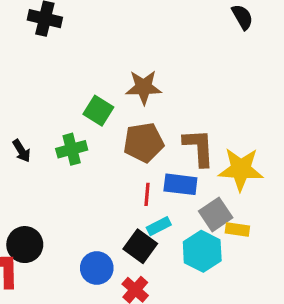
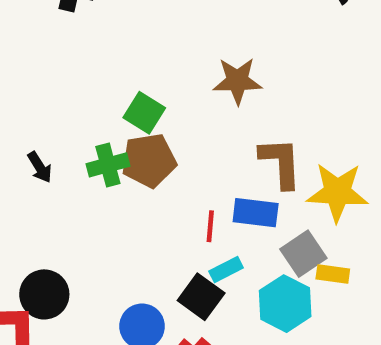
brown star: (144, 87) -> (237, 81), moved
brown pentagon: (144, 142) -> (149, 160), moved

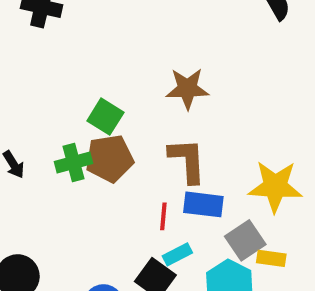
brown L-shape: (281, 163) -> (187, 160), moved

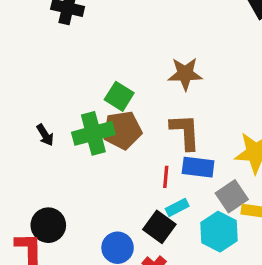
green cross: (74, 162) -> (93, 133), size x1.4

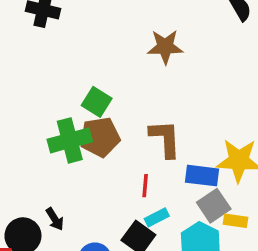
brown star: (185, 74) -> (165, 47), moved
black arrow: (45, 135) -> (55, 219), moved
blue rectangle: (198, 167) -> (202, 176), moved

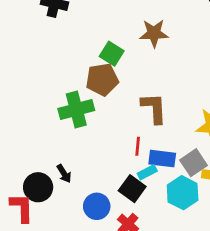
green square: (97, 102) -> (112, 54), moved
brown pentagon: (100, 137) -> (102, 80), moved
blue rectangle: (202, 176) -> (162, 159), moved

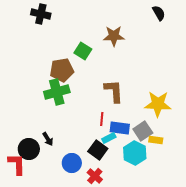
brown pentagon: (102, 80) -> (62, 70), moved

